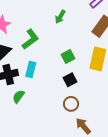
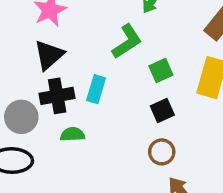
green L-shape: (30, 39) -> (127, 42), moved
green semicircle: (18, 96) -> (72, 134), turned 48

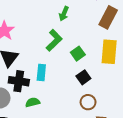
black cross: (57, 96) -> (19, 81), turned 30

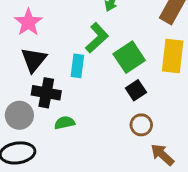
green square: (78, 54) -> (129, 57), size x1.5
cyan rectangle: (41, 73) -> (77, 66), moved

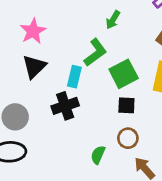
black square: (136, 90) -> (126, 105), turned 30
black cross: (46, 93) -> (65, 106), moved, turned -35
green semicircle: (64, 123) -> (98, 155), moved, turned -60

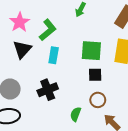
green L-shape: (95, 52) -> (48, 30), moved
green square: (124, 74) -> (91, 51), turned 35
black cross: (65, 106) -> (48, 90), moved

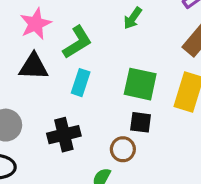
black triangle: (22, 49) -> (34, 67), turned 42
brown circle: (98, 100) -> (123, 149), moved

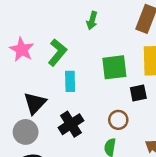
black triangle: (34, 67) -> (35, 103), moved, turned -30
black square: (141, 122) -> (138, 93), moved

